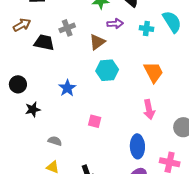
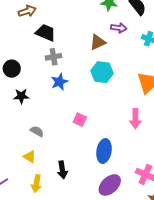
gray cross: (67, 28) -> (54, 57), moved
blue ellipse: (137, 146) -> (104, 151), moved

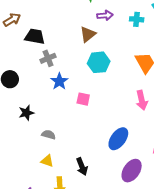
black star: (21, 96) -> (26, 113), moved
pink square: (80, 120) -> (83, 99), moved
blue ellipse: (104, 151) -> (118, 139), turned 40

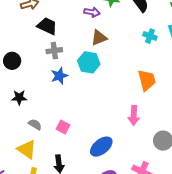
purple arrow: (105, 15) -> (92, 12), moved
cyan hexagon: (99, 62) -> (89, 62), moved
pink square: (83, 99) -> (63, 127), moved
yellow triangle: (47, 161) -> (27, 149), size x1.5

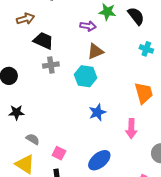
blue star: (59, 76) -> (97, 112), moved
pink square: (63, 127) -> (59, 153), moved

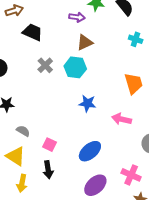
gray cross: (51, 65) -> (45, 65), moved, turned -35
blue star: (97, 112) -> (87, 103), turned 30
pink arrow: (131, 129) -> (122, 119), turned 102

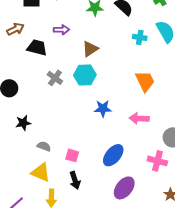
purple arrow: (77, 17) -> (61, 30), moved
pink cross: (131, 175) -> (157, 161), moved

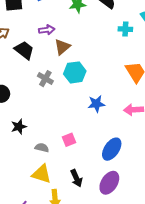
black trapezoid: (37, 47) -> (24, 50), turned 30
brown triangle: (90, 49) -> (62, 47), moved
pink square: (72, 155) -> (69, 140), moved, turned -32
purple ellipse: (124, 188) -> (109, 183), moved

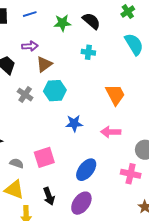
cyan cross: (125, 29) -> (88, 52), moved
pink square: (69, 140) -> (44, 157), size x1.5

